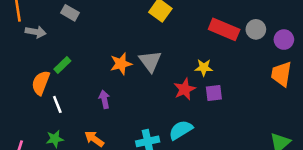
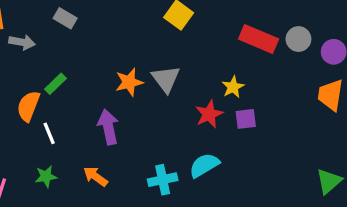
yellow star: (204, 68) -> (233, 87), turned -30
purple arrow: (104, 99) -> (108, 127), size x1.5

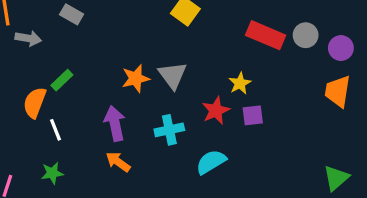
orange arrow: (96, 176) -> (118, 162), moved
cyan cross: (163, 180) -> (169, 130), moved

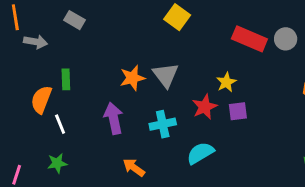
green rectangle: (62, 80) -> (66, 79), turned -48
orange arrow: (118, 162) -> (134, 168), moved

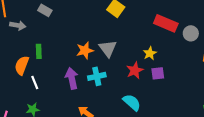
gray circle: (286, 39) -> (191, 33), moved
cyan cross: (163, 124) -> (97, 76), moved
cyan semicircle: (200, 153) -> (132, 102), turned 72

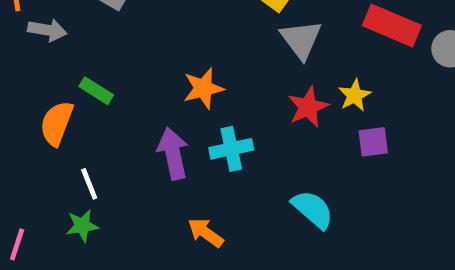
gray triangle: (108, 48) -> (301, 39), moved
green rectangle: (39, 51) -> (96, 91), turned -56
red star: (135, 70) -> (308, 107), moved
white line: (35, 82) -> (89, 184), moved

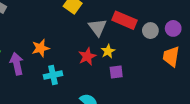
gray triangle: (301, 39) -> (98, 27), moved
purple arrow: (173, 154) -> (17, 64), moved

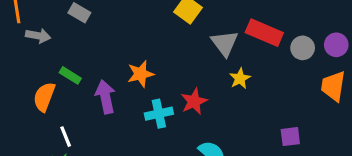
red star: (87, 56) -> (194, 101), moved
purple square: (116, 72) -> (290, 137), moved

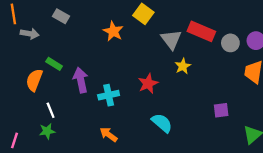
orange star: (141, 74) -> (113, 31), moved, turned -30
cyan cross: (159, 114) -> (109, 95), moved

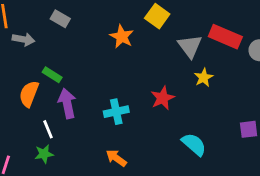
purple arrow: (81, 80) -> (67, 103), moved
cyan semicircle: (162, 123) -> (194, 144), moved

